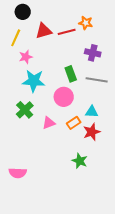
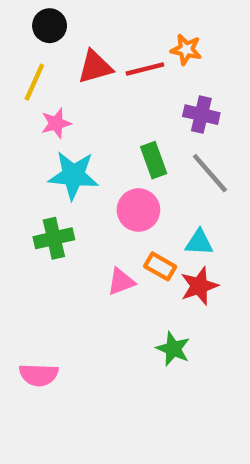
gray line: (97, 80) -> (210, 173), turned 40
green cross: (25, 110) -> (54, 238), turned 30
pink triangle: (49, 123) -> (121, 282), moved
orange rectangle: (74, 123) -> (160, 266), turned 64

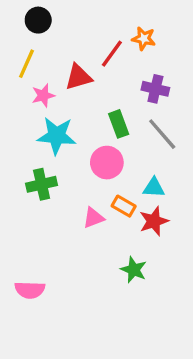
red triangle: (95, 67) -> (78, 77), moved
red line: (145, 69) -> (112, 54), turned -40

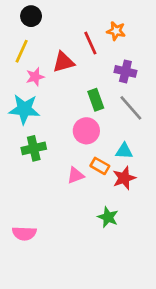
red line: (112, 54) -> (90, 43), turned -60
cyan star: (57, 136) -> (24, 109), moved

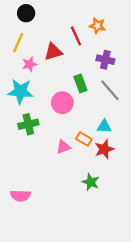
pink circle: (86, 131) -> (62, 103), moved

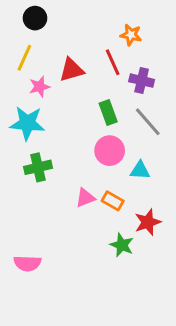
red line: (76, 36) -> (113, 62), moved
pink circle: (62, 103) -> (110, 151), moved
orange rectangle: (84, 139) -> (113, 201), moved
red star: (104, 149) -> (148, 222), moved

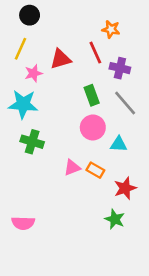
green cross: (38, 167) -> (32, 142), turned 30
green star: (122, 245) -> (115, 219), moved

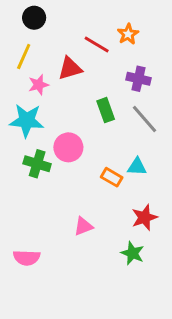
orange star: (111, 29) -> (128, 34), turned 30
red line: (95, 53) -> (97, 45), moved, turned -35
pink circle: (93, 127) -> (68, 147), moved
pink triangle: (72, 168) -> (83, 226), moved
orange rectangle: (95, 170) -> (112, 177), moved

